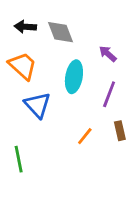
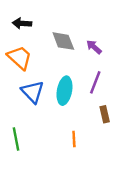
gray diamond: (60, 32) -> (63, 41), moved
cyan ellipse: (74, 77) -> (64, 91), moved
orange line: (85, 136) -> (74, 139), moved, turned -42

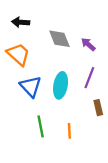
green line: (16, 139) -> (41, 126), moved

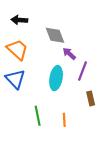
purple arrow: (88, 44) -> (69, 54), moved
blue triangle: (31, 86) -> (15, 79), moved

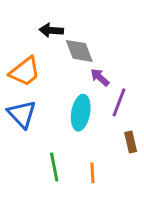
black arrow: (19, 20) -> (51, 30), moved
orange trapezoid: (17, 50) -> (25, 71), turned 100

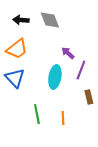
black arrow: (51, 30) -> (21, 20), moved
gray diamond: (79, 51) -> (50, 20), moved

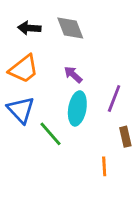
purple arrow: (68, 53) -> (73, 75), moved
green line: (37, 114) -> (51, 134), moved, turned -30
orange line: (63, 118) -> (104, 166), moved

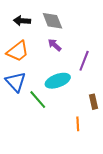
purple arrow: (73, 75) -> (55, 45), moved
purple line: (114, 99) -> (84, 61), moved
cyan ellipse: (77, 108) -> (58, 81), turned 60

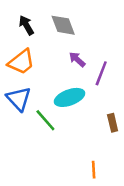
black arrow: (22, 21) -> (26, 25), turned 56
purple arrow: (55, 45) -> (77, 59), moved
orange line: (78, 124) -> (94, 170), moved

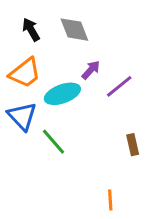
purple arrow: (77, 59) -> (91, 70), turned 90
purple line: (101, 73) -> (119, 86), turned 30
cyan ellipse: (69, 97) -> (62, 94), moved

